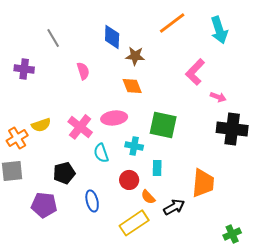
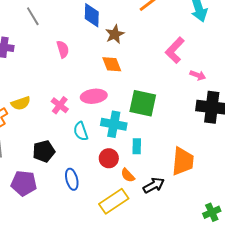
brown star: (135, 56) -> (115, 34), turned -30
pink cross: (80, 127) -> (60, 105), size x0.7
cyan cross: (134, 146) -> (114, 124), size x1.4

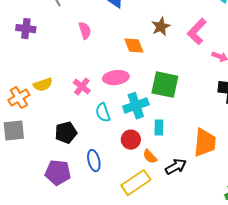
brown star: (115, 34) -> (161, 27), moved
cyan cross: (114, 124) -> (136, 106), turned -30
purple pentagon: (24, 183) -> (58, 173), moved

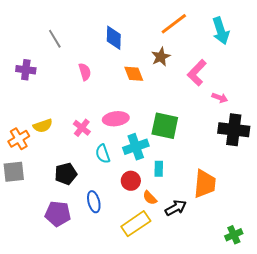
brown star: (161, 27) -> (161, 57), moved
orange diamond: (134, 46) -> (134, 74), moved

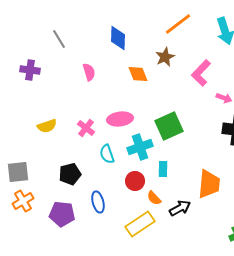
green square: (165, 126) -> (169, 126), turned -36
orange cross: (19, 139) -> (23, 201), moved

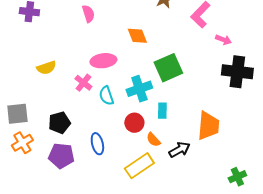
orange diamond: (138, 74) -> (137, 36), moved
pink ellipse: (120, 119) -> (103, 61), moved
pink cross: (86, 128) -> (83, 83), moved
black pentagon: (70, 174) -> (59, 123), moved

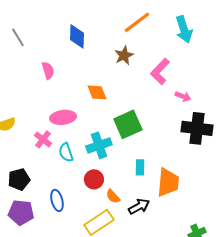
cyan rectangle: (162, 111) -> (140, 167), moved

